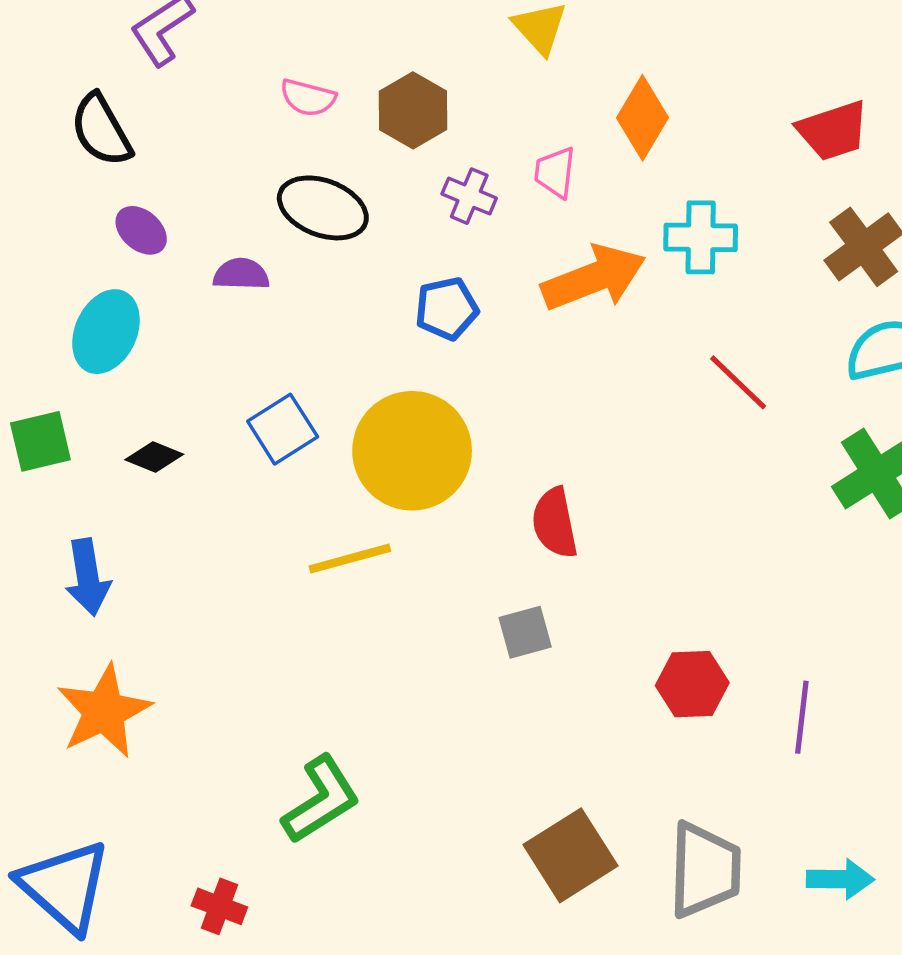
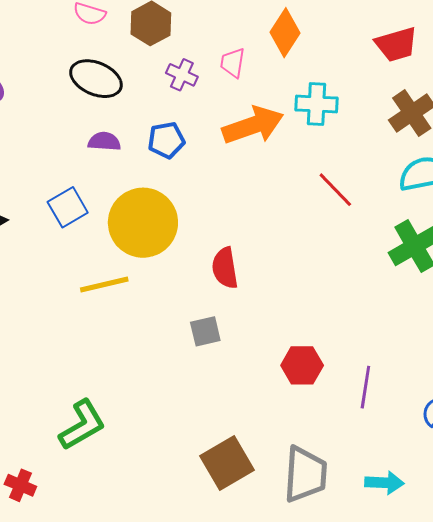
purple semicircle: (241, 274) -> (104, 141), moved

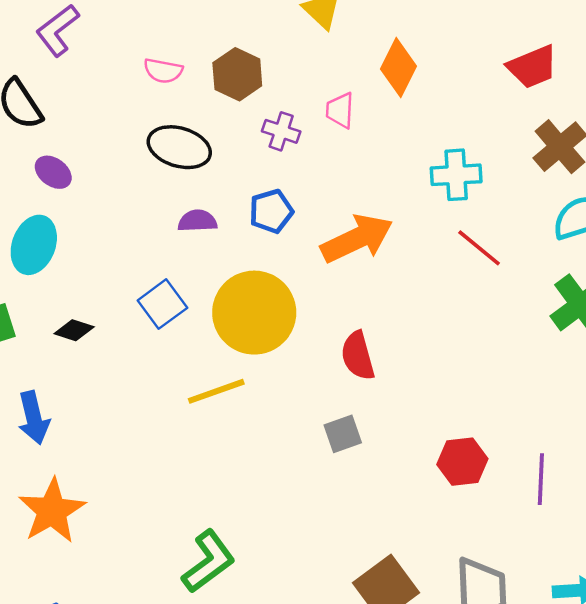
cyan cross: (317, 104) -> (456, 175), moved
orange arrow: (253, 125) -> (357, 239), moved

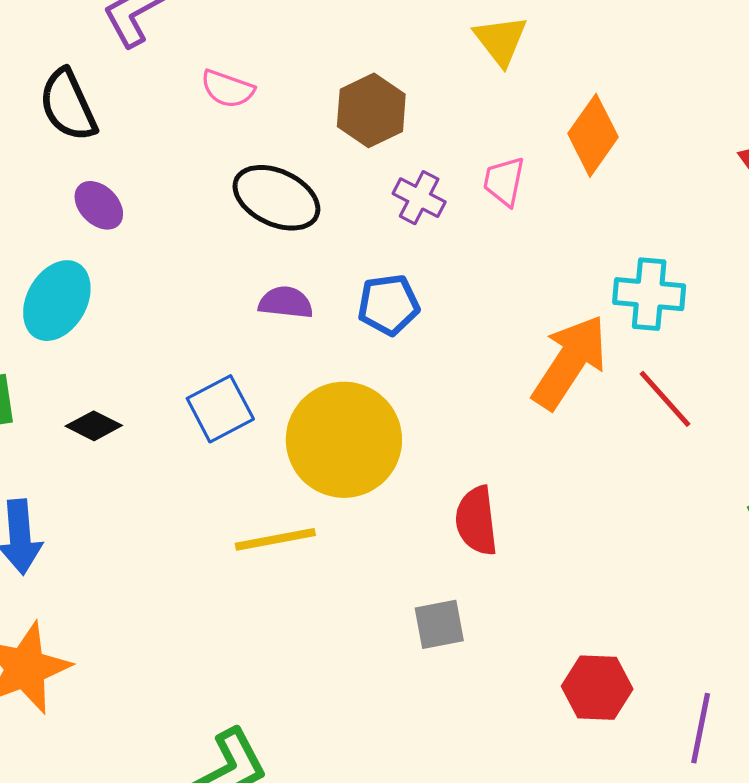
pink semicircle: (163, 71) -> (228, 89), moved
orange arrow: (357, 239) -> (570, 362), moved, turned -40

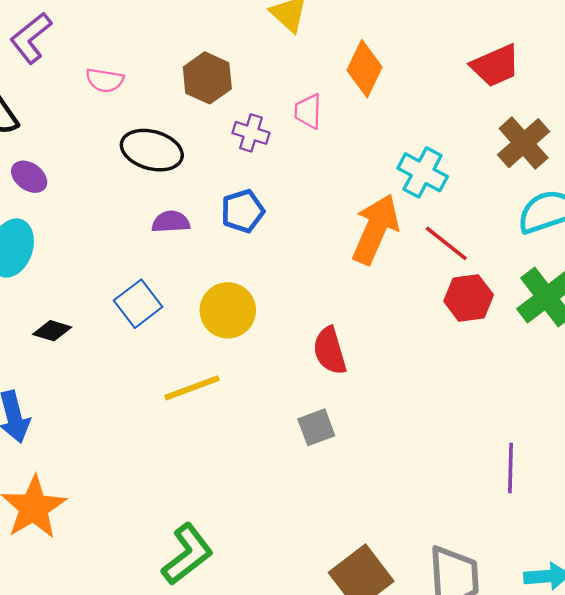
cyan cross: (649, 294) -> (423, 172), turned 33
yellow circle: (344, 440) -> (228, 310), size x0.7
red hexagon: (597, 688) -> (469, 298), moved

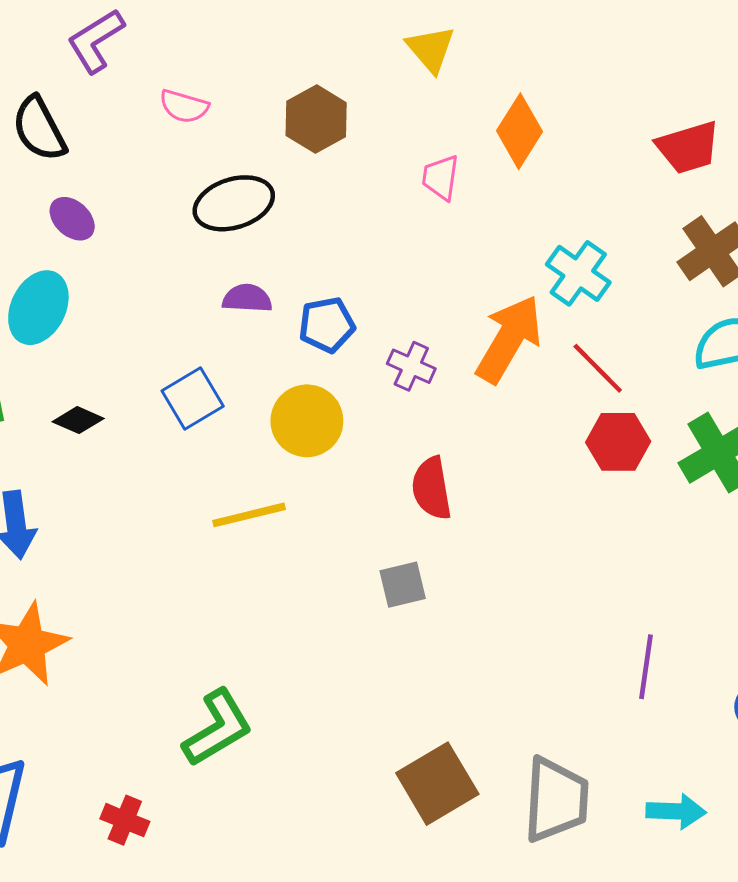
purple cross: (251, 133) -> (411, 366), moved
black ellipse: (152, 150) -> (234, 203), turned -40
blue pentagon: (243, 211) -> (327, 325), moved

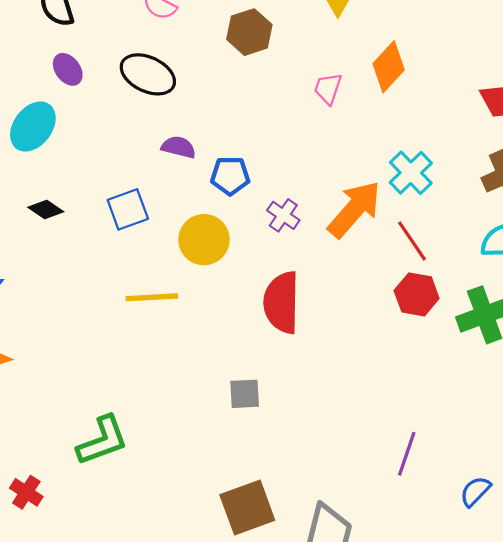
black ellipse: (234, 203) -> (148, 74), moved, turned 32
red semicircle: (432, 488) -> (282, 302), size x1.4
gray square: (403, 585) -> (245, 394), moved

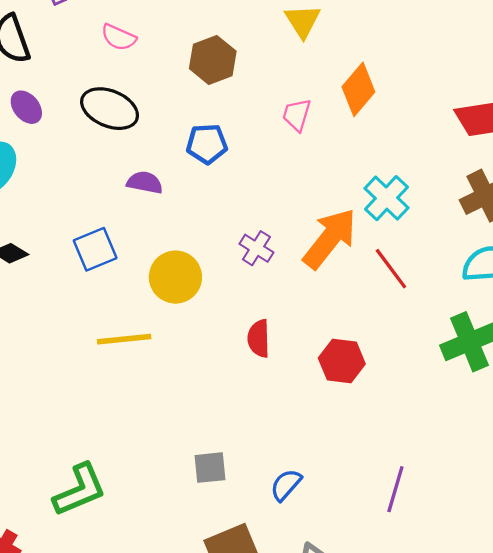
blue pentagon: (230, 176) -> (207, 144), moved
red hexagon: (417, 294) -> (342, 361), moved
red semicircle: (282, 302) -> (259, 338), size x0.6
gray square: (245, 394) -> (210, 468), moved
blue semicircle: (475, 491) -> (286, 485), moved

